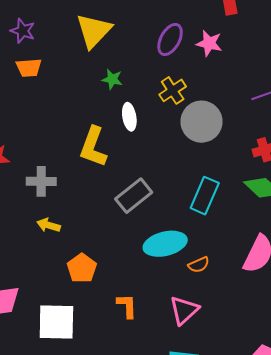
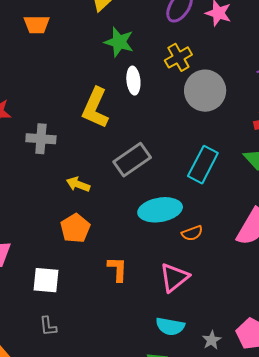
green star: (112, 79) -> (119, 42), size x1.4
yellow arrow: (49, 225) -> (78, 184), moved
white square: (56, 322) -> (46, 280), size x0.7

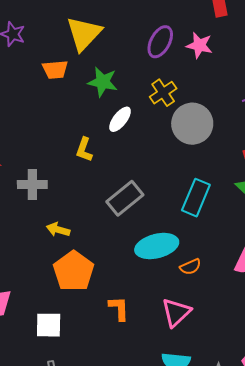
orange trapezoid: (37, 24) -> (55, 70), moved
white ellipse: (133, 81) -> (120, 119), turned 48
yellow L-shape: (95, 108) -> (84, 150), size x0.6
yellow arrow: (78, 184) -> (58, 230), moved
orange pentagon: (75, 228) -> (74, 271), size x1.4

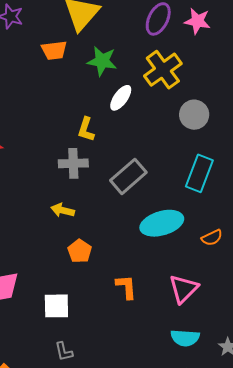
yellow cross: (163, 93) -> (163, 70), size x1.4
gray circle: (192, 124) -> (194, 115), moved, size x0.7
gray cross: (32, 185) -> (73, 163), moved
orange semicircle: (190, 267) -> (212, 238), moved
orange pentagon: (74, 271) -> (80, 251), size x0.6

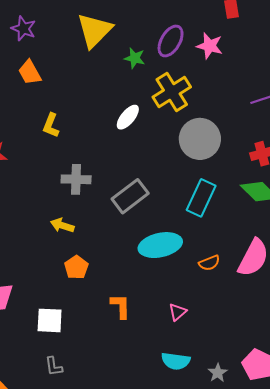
orange trapezoid: (54, 50) -> (30, 72), moved, turned 64
green star: (102, 61) -> (135, 58), moved, size x0.7
gray circle: (194, 115) -> (200, 139), size x1.4
yellow L-shape: (86, 129) -> (51, 125), moved
pink triangle: (184, 289) -> (177, 312), size x0.6

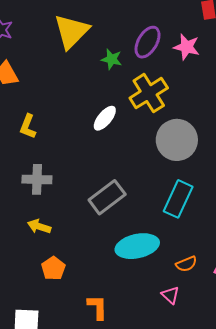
gray cross: (76, 179) -> (37, 179), moved
pink triangle: (177, 312) -> (170, 295), moved, turned -36

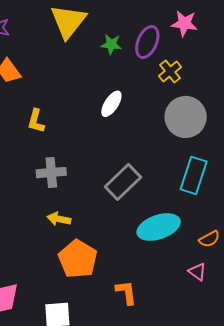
purple ellipse: (148, 42) -> (147, 42), moved
yellow cross: (149, 93) -> (170, 72), moved, size x0.6
orange pentagon: (53, 268) -> (78, 259), size x1.6

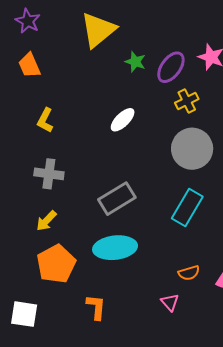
yellow arrow: (59, 219) -> (46, 221), turned -70
cyan ellipse: (159, 227) -> (115, 248), moved

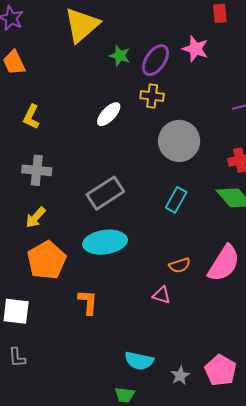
yellow cross: (187, 101) -> (152, 96), moved, turned 35
cyan rectangle: (187, 208) -> (176, 200), size x0.7
pink triangle: (170, 302) -> (162, 295), turned -30

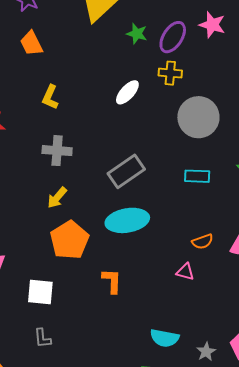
cyan rectangle: (176, 200) -> (197, 176), turned 65

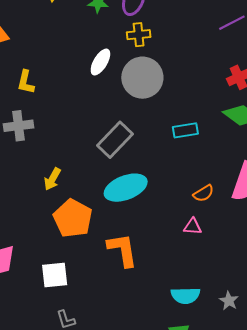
gray circle: (198, 117) -> (142, 78), moved
gray cross: (57, 151) -> (19, 126), moved
orange L-shape: (112, 281) -> (122, 250), size x1.4

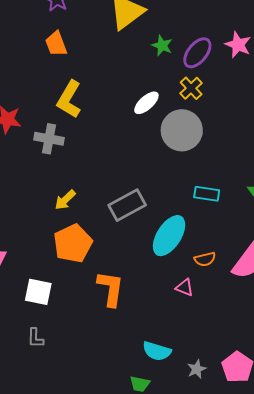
yellow cross: (139, 35) -> (191, 88), turned 35
yellow L-shape: (26, 82) -> (69, 99), size x1.5
gray rectangle: (115, 140) -> (127, 205), moved
cyan ellipse: (126, 188) -> (169, 236), moved, turned -54

